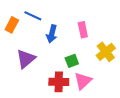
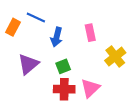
green square: (72, 61) -> (63, 66), moved

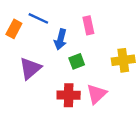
pink rectangle: (90, 33) -> (88, 25), moved
yellow cross: (115, 57) -> (123, 60), turned 30
green square: (63, 66) -> (77, 61), moved

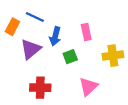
pink rectangle: (88, 25) -> (86, 32), moved
purple triangle: (30, 68) -> (31, 49), moved
red cross: (69, 95) -> (40, 88), moved

